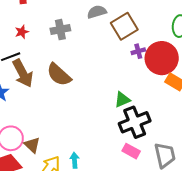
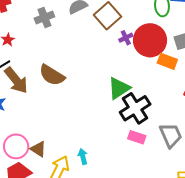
gray cross: (60, 30) -> (44, 18), moved
green triangle: (122, 100) -> (119, 88), size x1.4

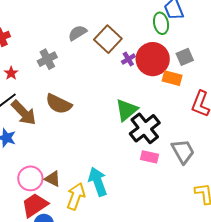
gray cross: (44, 18) -> (47, 59), moved
cyan arrow: (83, 156) -> (98, 182), size x1.8

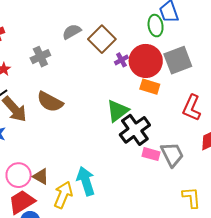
gray square: (185, 57) -> (178, 60), size x1.6
orange rectangle: (172, 78) -> (150, 87), moved
pink rectangle: (149, 157) -> (151, 154), moved

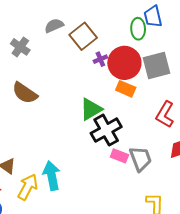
gray cross: (40, 57) -> (20, 47), turned -36

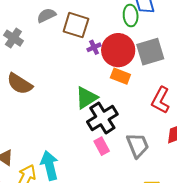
brown square: (83, 36) -> (76, 25), turned -32
pink rectangle: (119, 156) -> (102, 146), moved, turned 42

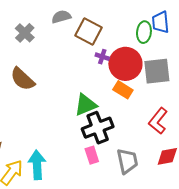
purple cross: (94, 47) -> (102, 57), turned 32

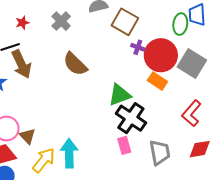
gray square: (157, 71) -> (192, 64), turned 36
brown semicircle: (22, 79) -> (75, 64), moved
black cross: (98, 128) -> (131, 118), turned -36

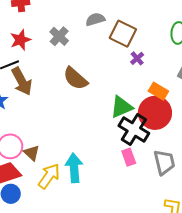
red star: (22, 23) -> (20, 40), size x1.5
purple cross: (138, 47) -> (137, 58), turned 32
red circle: (161, 55) -> (155, 113), moved

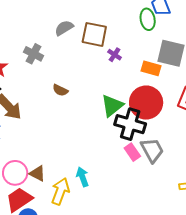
brown semicircle: (75, 78) -> (60, 90), size x0.6
orange rectangle: (158, 91) -> (151, 68), moved
gray trapezoid: (164, 162) -> (152, 150), moved
cyan arrow: (74, 168) -> (82, 177), size x0.7

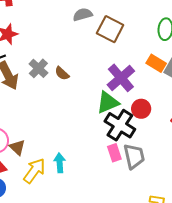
gray cross: (33, 54) -> (38, 68), moved
purple cross: (115, 55) -> (121, 78), moved, size x2.0
orange rectangle: (151, 68) -> (156, 63), moved
red circle: (146, 103) -> (141, 109), size x0.6

